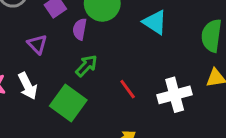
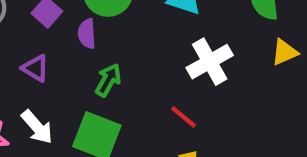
red line: (128, 89) -> (183, 117), moved
white cross: (175, 95) -> (210, 62), moved

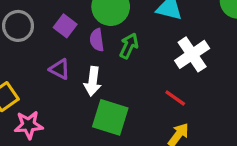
green arrow: (108, 80) -> (129, 46), moved
white arrow: (37, 127) -> (93, 81), moved, turned 52

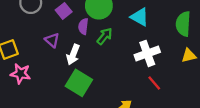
red line: (175, 98) -> (154, 83), moved

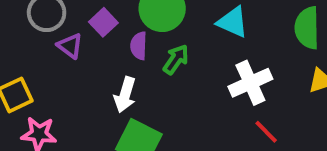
purple triangle: (52, 40) -> (70, 46), moved

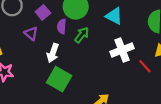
purple triangle: (70, 46) -> (31, 33), moved
red line: (266, 132) -> (145, 66), moved

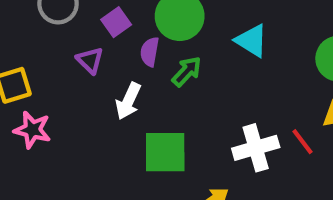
white cross: (122, 50) -> (256, 148), moved
green square: (59, 79) -> (165, 152), moved, turned -35

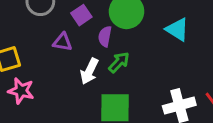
purple triangle: (90, 60) -> (63, 42), turned -36
green arrow: (187, 71) -> (119, 62), moved

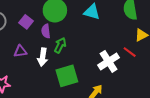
purple triangle: (63, 42) -> (20, 51), moved

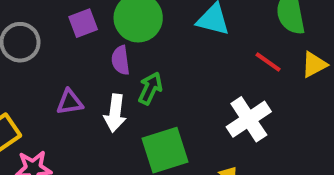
purple square: (26, 22) -> (83, 23), moved, turned 32
red line: (130, 52) -> (268, 62), moved

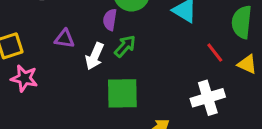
yellow triangle: (314, 64) -> (247, 64), turned 35
white cross: (249, 119) -> (208, 98), moved

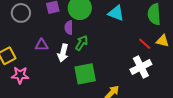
red line: (215, 53) -> (145, 44), moved

